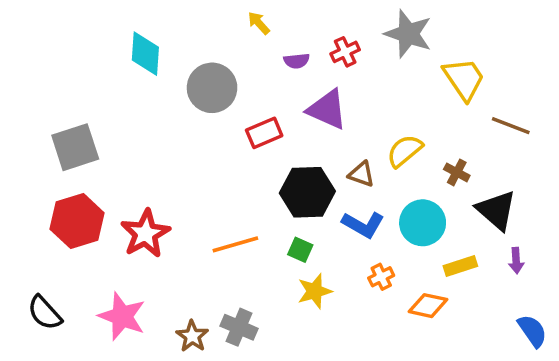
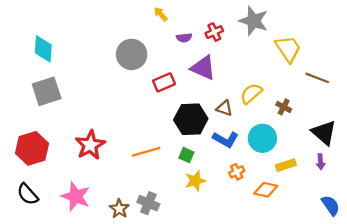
cyan diamond: (145, 54) -> (43, 49), moved
black triangle: (496, 210) -> (324, 133), moved
red hexagon: (77, 221) -> (32, 148), moved

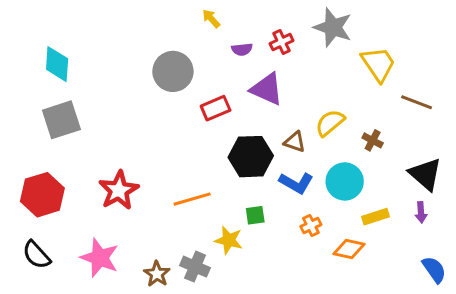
green square: (186, 155) -> (255, 215), moved, turned -32
yellow star: (195, 181) -> (229, 240), moved, turned 30

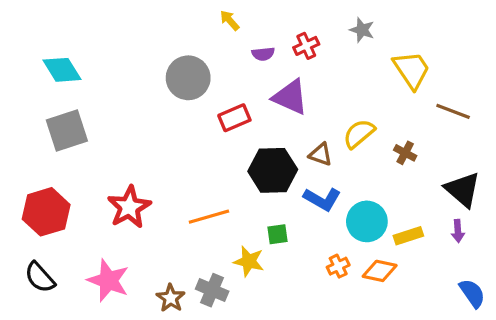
gray star: (333, 27) -> (362, 30), size x0.6
cyan diamond: (57, 64) -> (62, 70), turned -36
cyan circle: (345, 181) -> (367, 221), moved
orange cross: (311, 226) -> (338, 266), moved

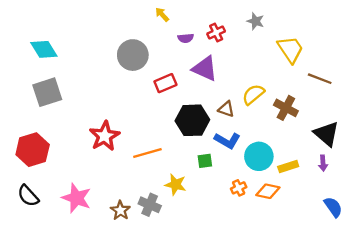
brown cross: (405, 153) -> (286, 108), size x1.5
red star: (129, 207) -> (105, 136), moved
green square: (278, 234) -> (205, 161), moved

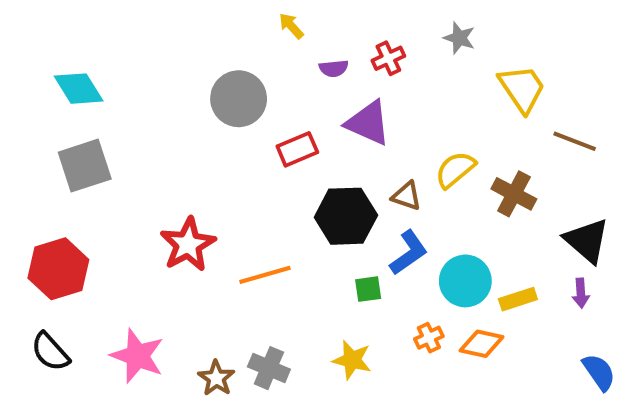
blue L-shape: (227, 141) -> (409, 253), turned -65
yellow star: (176, 184) -> (352, 360), moved

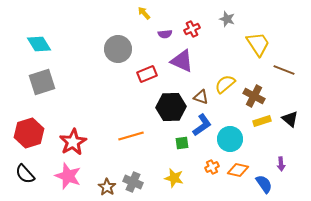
black triangle: (587, 240) -> (290, 119), size x0.7
red star: (188, 245) -> (73, 142), moved
purple arrow: (581, 293) -> (281, 164), moved
yellow rectangle: (518, 299) -> (262, 121), moved
blue semicircle: (599, 372) -> (264, 184), moved

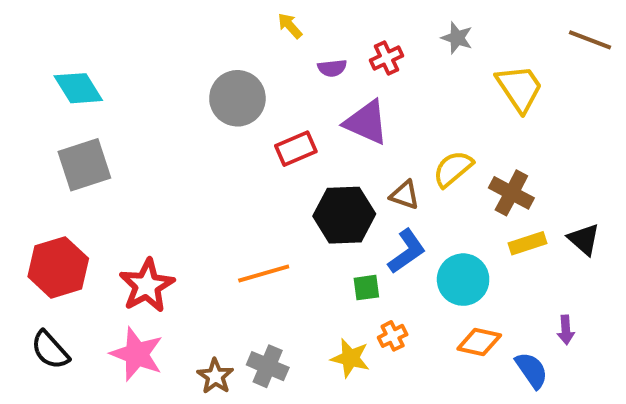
brown line: (284, 70) -> (590, 40), moved
orange cross: (212, 167) -> (393, 336), moved

